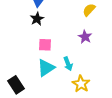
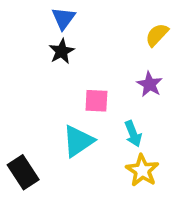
pink square: (45, 45) -> (96, 101), moved
cyan arrow: (68, 64) -> (133, 134), moved

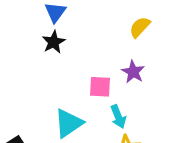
pink square: (96, 101) -> (100, 87), moved

